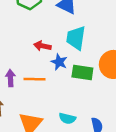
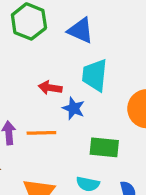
green rectangle: (82, 73) -> (104, 147), moved

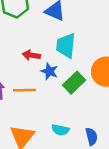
green rectangle: (104, 147) -> (74, 83), moved, turned -50

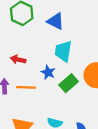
red arrow: (31, 55) -> (18, 60), moved

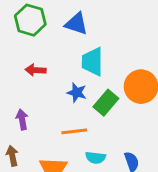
red arrow: (18, 60) -> (35, 70), moved
orange line: (26, 87) -> (74, 131), moved

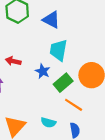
red arrow: (35, 70) -> (13, 61), moved
orange line: (74, 131) -> (74, 105), moved, turned 30

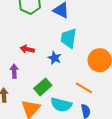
green rectangle: (63, 83) -> (43, 87), moved
cyan semicircle: (48, 122) -> (61, 105), size x1.5

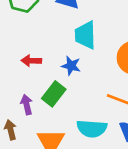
purple arrow: (14, 71) -> (27, 105), moved
green rectangle: (43, 87) -> (54, 94), moved

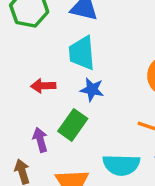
cyan trapezoid: (85, 35) -> (82, 53), moved

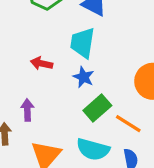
green rectangle: (73, 125) -> (97, 108), moved

